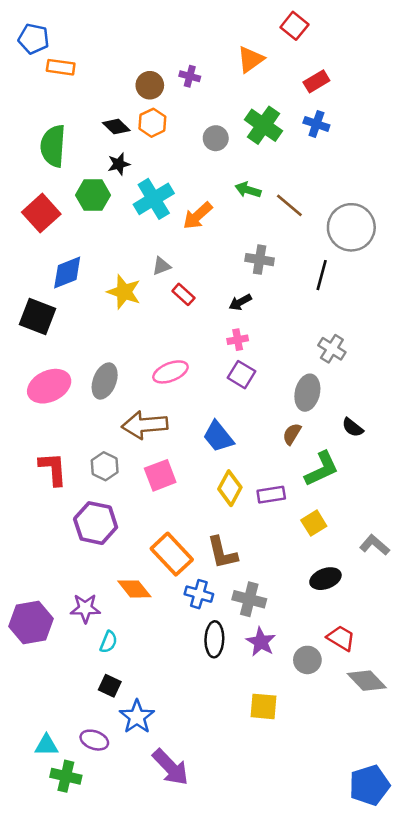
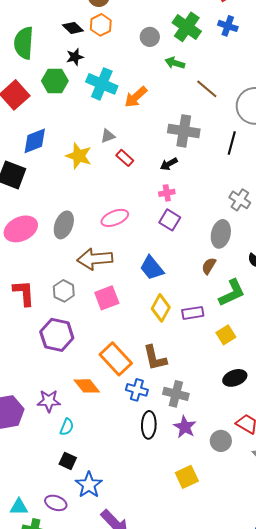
green arrow: (248, 190) -> (175, 63), moved
cyan cross: (154, 199) -> (102, 84), turned -36
gray cross: (260, 260) -> (184, 131), size x1.4
yellow square: (263, 706) -> (187, 477), turned -30

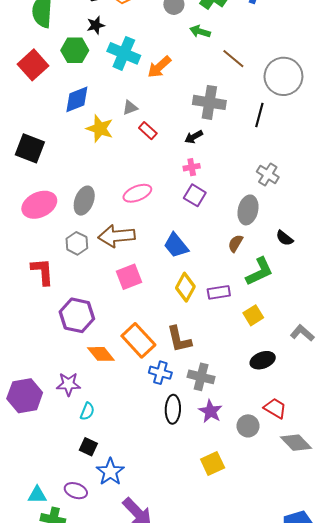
blue diamond: (35, 141) -> (77, 99), moved
gray hexagon: (64, 291) -> (77, 243), moved
orange diamond: (87, 386) -> (101, 354), moved

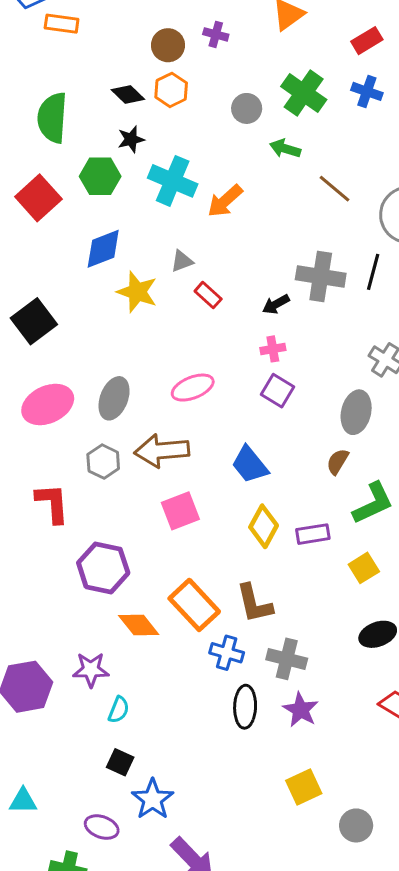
gray cross: (209, 102) -> (321, 277), moved
black square: (30, 148) -> (34, 321), turned 32
gray circle: (248, 426) -> (356, 825), moved
cyan triangle: (37, 495) -> (23, 801), moved

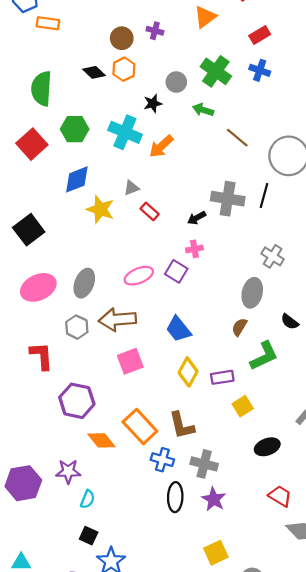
black star: (131, 139) -> (153, 103), moved
purple square: (277, 391) -> (176, 271), moved
yellow square: (364, 568) -> (243, 406), moved

